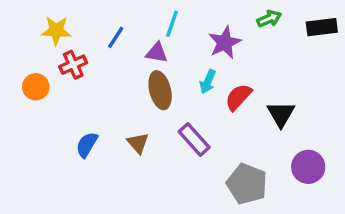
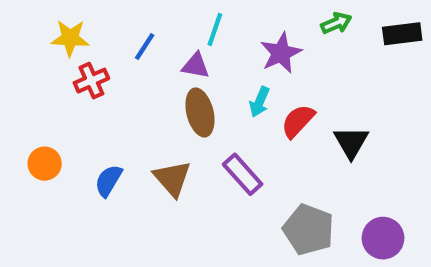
orange circle: (36, 87) -> (45, 164), moved
brown triangle: (138, 143) -> (172, 178), size x1.4
purple circle: (308, 167) -> (383, 238), moved

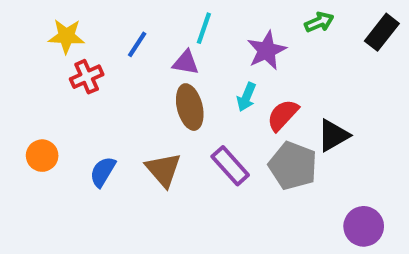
black rectangle: (402, 34) -> (382, 32), turned -45
black triangle: (351, 142) -> (333, 135), turned 30
gray pentagon: (309, 230) -> (293, 166), moved

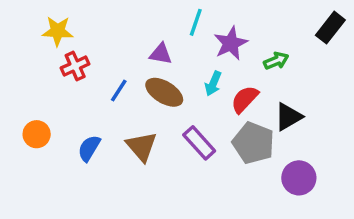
green arrow: (319, 22) -> (276, 61), moved
cyan line: (204, 28) -> (196, 22), moved
blue line: (137, 44) -> (119, 90), moved
brown ellipse: (190, 107) -> (164, 92), turned -45
purple circle: (364, 226) -> (299, 178), moved

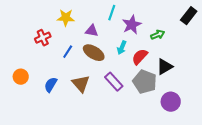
yellow star: (58, 31) -> (66, 18), moved

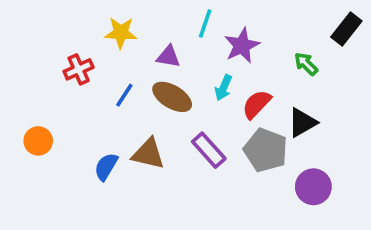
green arrow: (158, 35) -> (306, 64), moved, turned -112
brown triangle: (81, 84) -> (148, 154), turned -36
blue semicircle: (51, 85) -> (106, 167), moved

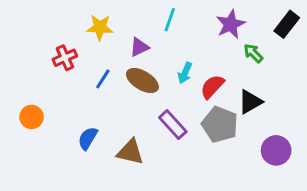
purple star: (242, 46) -> (231, 24), moved
purple triangle: (168, 57) -> (139, 47), turned -35
brown triangle: (148, 154) -> (130, 152), moved
purple circle: (313, 187) -> (276, 150), moved

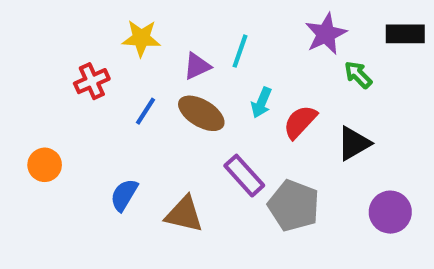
cyan line: (170, 20) -> (240, 51), moved
black rectangle: (287, 24) -> (405, 34), turned 52
gray pentagon: (220, 125) -> (294, 206), moved

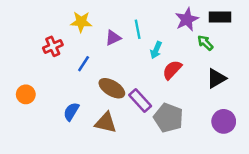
black rectangle: (405, 34) -> (220, 17), moved
cyan line: (240, 51) -> (138, 29), turned -30
cyan arrow: (261, 103) -> (156, 50), moved
brown ellipse: (201, 113) -> (112, 88), moved
black triangle: (354, 143) -> (216, 78), moved

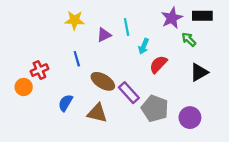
red cross: (53, 46) -> (39, 70), moved
blue line: (84, 64) -> (77, 59), turned -49
purple circle: (224, 121) -> (190, 118), moved

